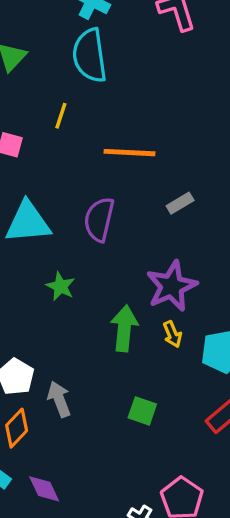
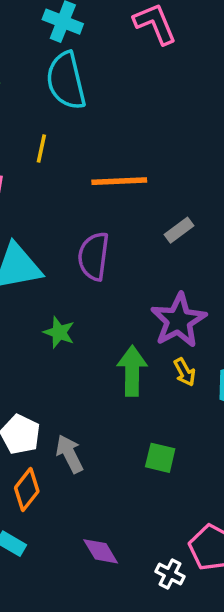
purple diamond: (44, 489) -> (101, 551), moved

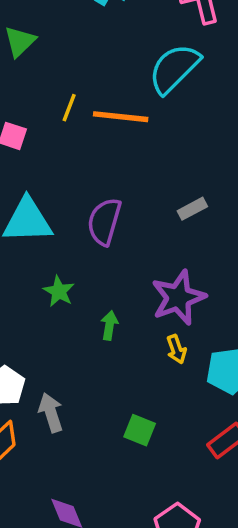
cyan semicircle: (66, 81) -> (174, 69), moved, turned 50
orange line: (119, 181) -> (121, 117), moved
green arrow: (132, 371) -> (109, 325), moved, size x0.6

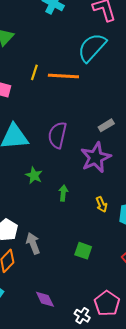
purple star: (178, 298) -> (96, 157), moved

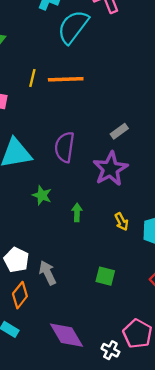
cyan semicircle: (92, 48) -> (73, 27), moved
purple diamond: (45, 299) -> (66, 335), size x1.5

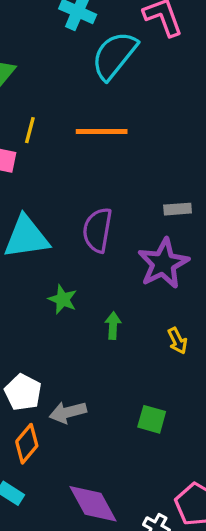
yellow line: (32, 78) -> (30, 130), moved
gray rectangle: (119, 131) -> (178, 209), turned 30
gray arrow: (48, 273) -> (68, 412), turned -80

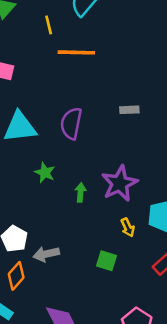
yellow line: (30, 130) -> (49, 25), moved, turned -30
purple star: (163, 263) -> (120, 183), moved
yellow arrow: (177, 341) -> (128, 227), moved

